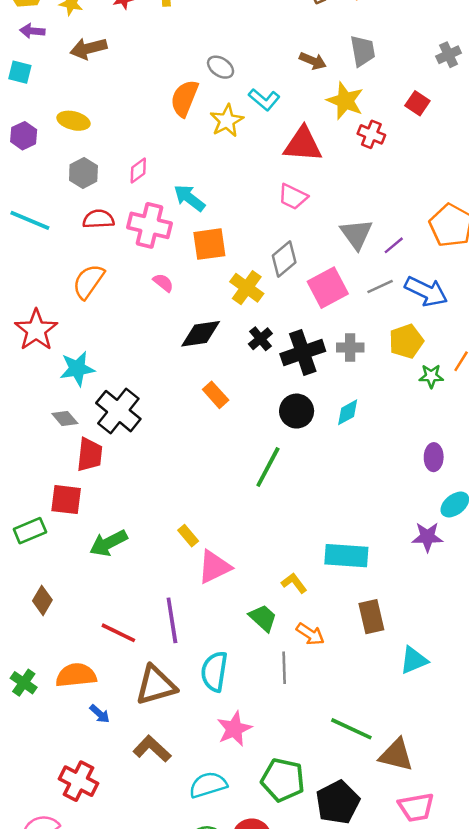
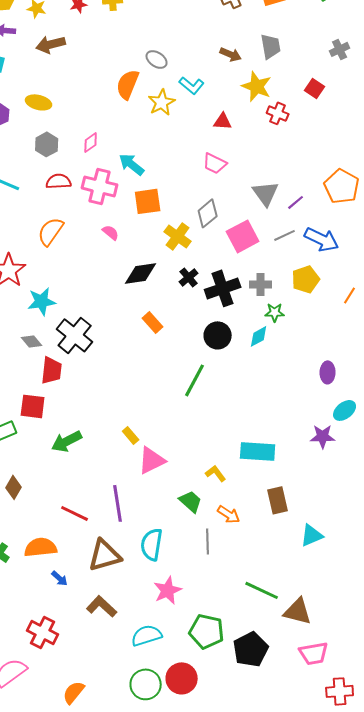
red triangle: (303, 144) -> (223, 121), size x0.6
green star: (431, 376) -> (275, 312), moved

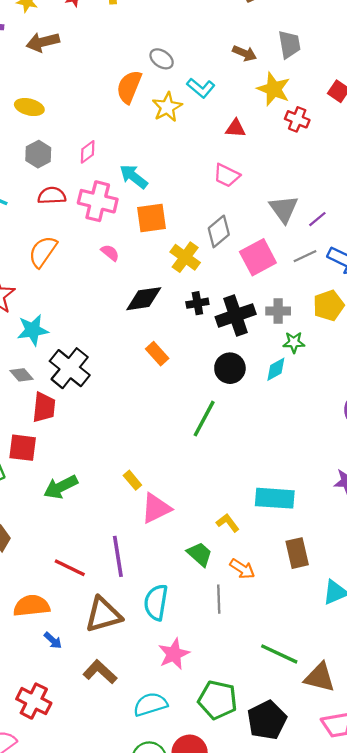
black cross: (189, 277) -> (197, 303), turned 30

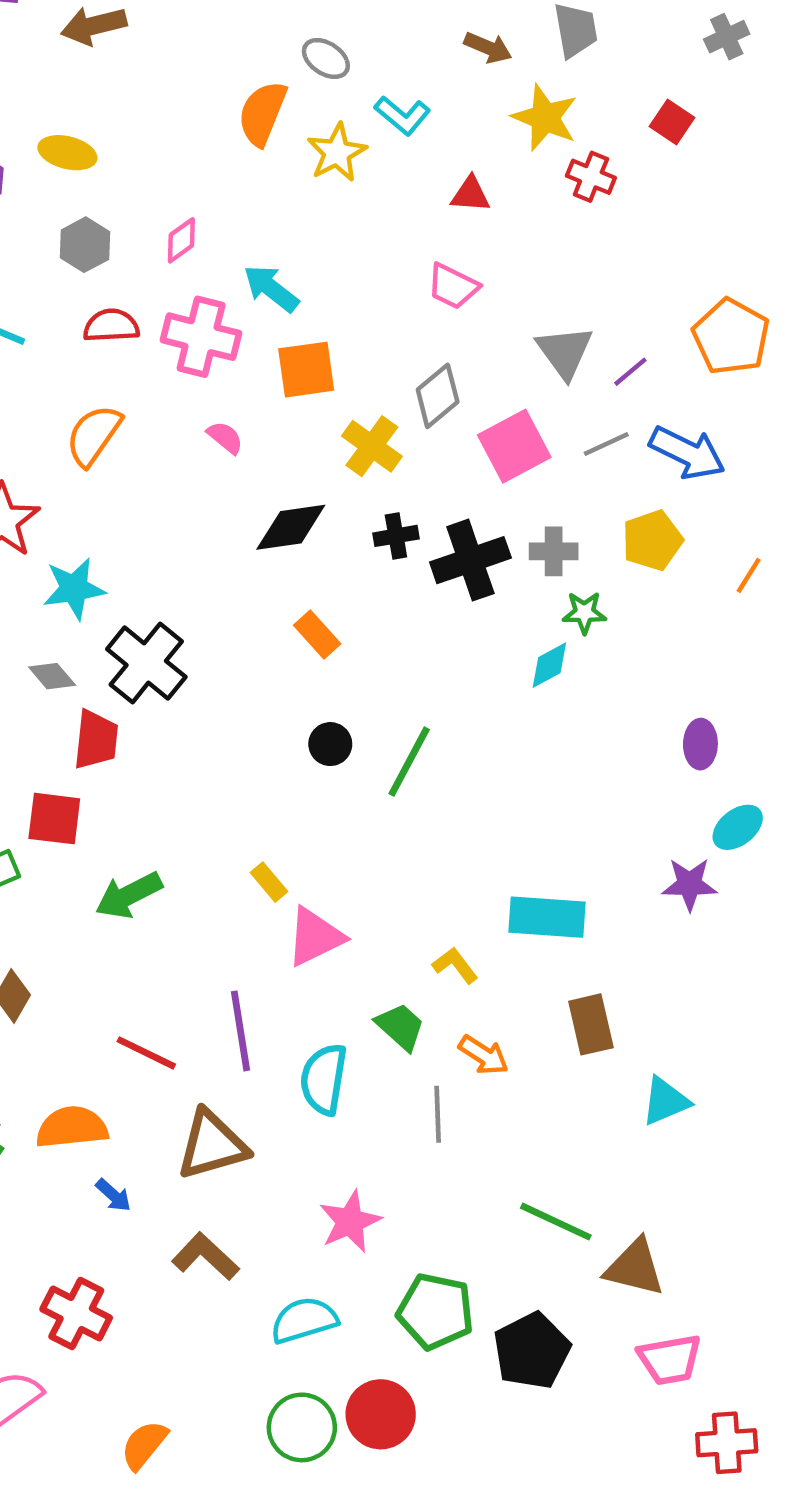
black circle: (230, 368) -> (330, 744), moved, size x0.7
cyan semicircle: (156, 602) -> (324, 1079), moved

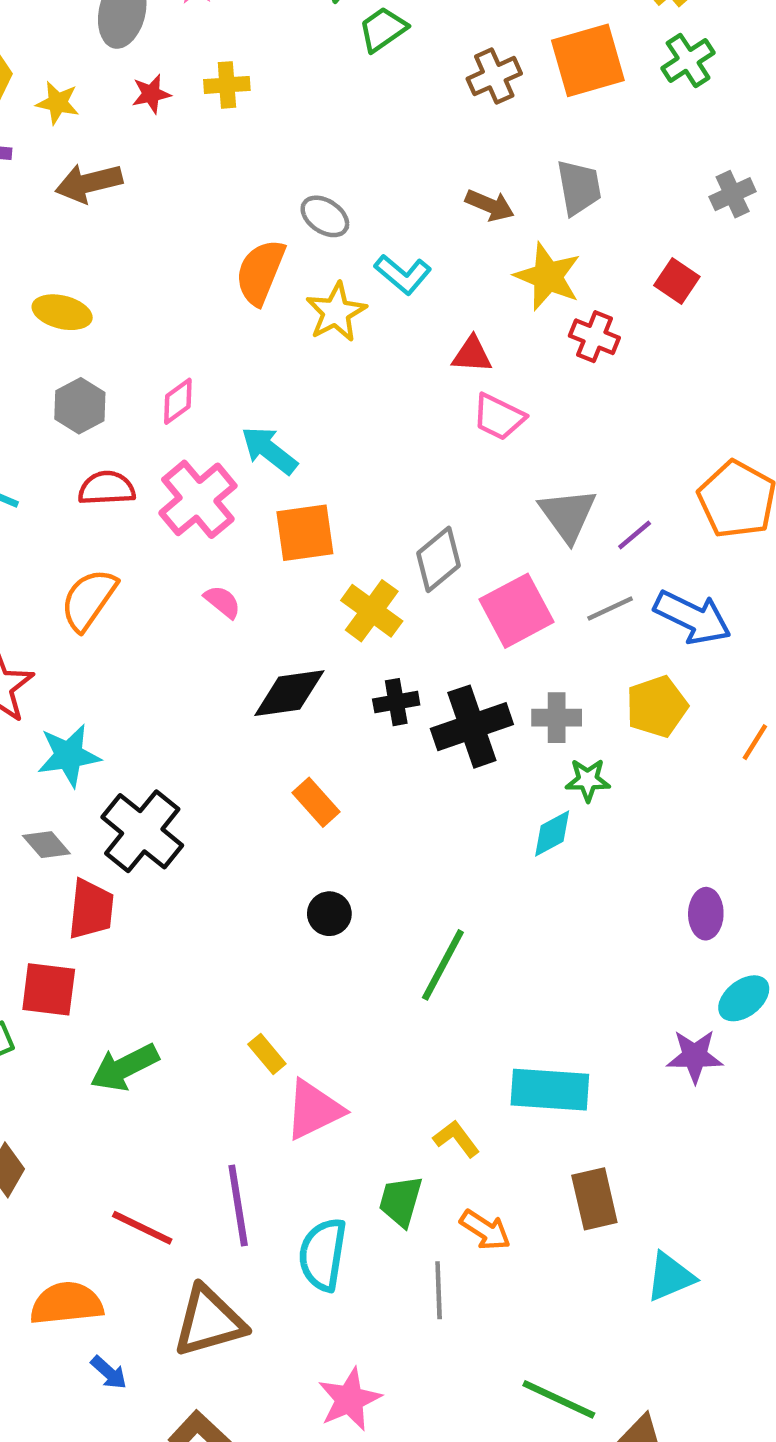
pink trapezoid: (453, 286) -> (499, 417), moved
pink cross: (201, 337) -> (198, 499), turned 36
green line: (409, 762) -> (443, 965), moved
green trapezoid: (400, 1027) -> (401, 1201), turned -116

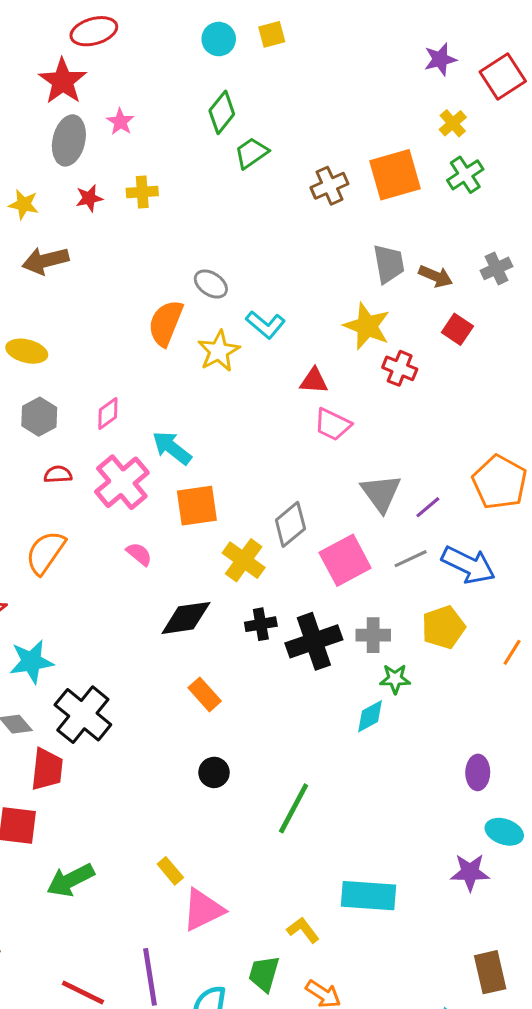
brown arrow: (490, 205) -> (436, 276), moved
red semicircle: (107, 488) -> (58, 474), size x0.7
cyan ellipse: (744, 998) -> (504, 832), turned 57
brown rectangle: (594, 1199) -> (490, 972), moved

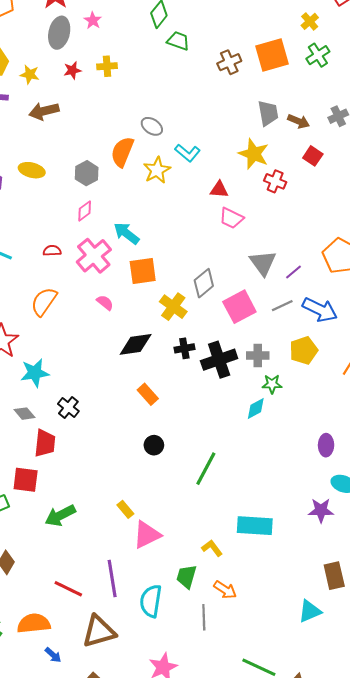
green trapezoid: (251, 153) -> (178, 41), turned 55
gray hexagon: (39, 417) -> (87, 173), moved
black cross: (83, 715) -> (68, 407), size x0.6

